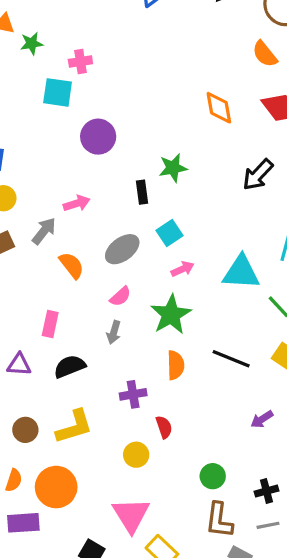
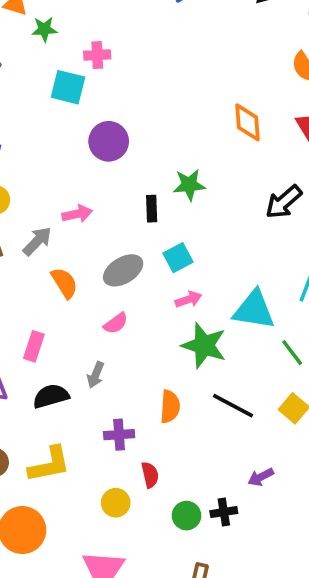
green star: (171, 315) -> (204, 345), moved, turned -30
gray arrow: (114, 332) -> (96, 375), moved
green circle: (213, 476) -> (186, 516), moved
black cross: (266, 491) -> (224, 512), moved

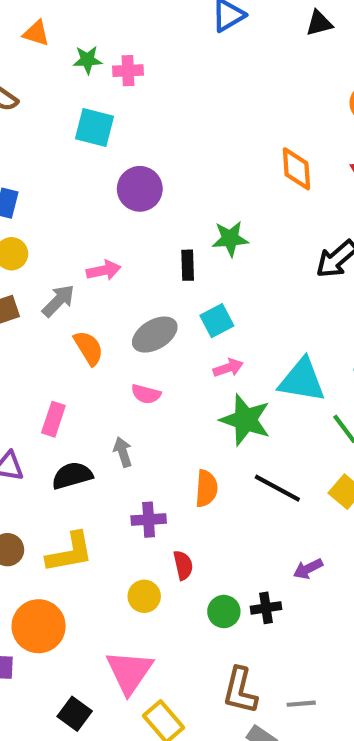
green star: (44, 29) -> (87, 60), moved
pink cross: (97, 55) -> (128, 71), moved
pink semicircle: (116, 323) -> (146, 394), turned 50
gray arrow: (96, 375) -> (123, 452), turned 140

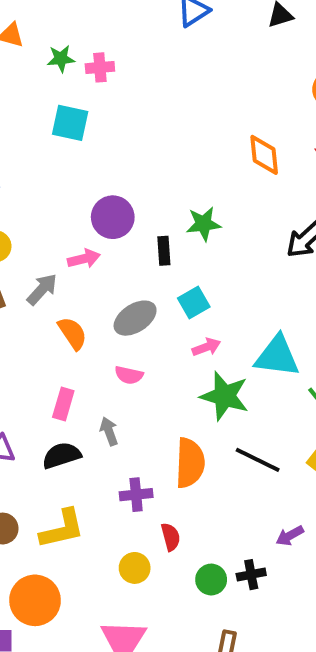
purple circle: (140, 189) -> (113, 217), moved
pink rectangle: (53, 419) -> (63, 404), moved
orange semicircle: (206, 488) -> (190, 463), size x1.4

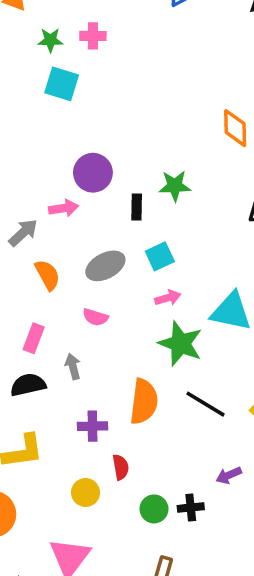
green star: (61, 59) -> (50, 40), moved

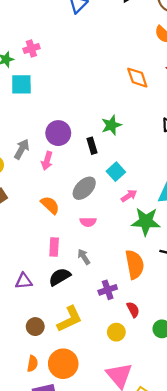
pink arrow: (64, 208) -> (47, 161), turned 132
gray arrow: (23, 233) -> (22, 149), moved

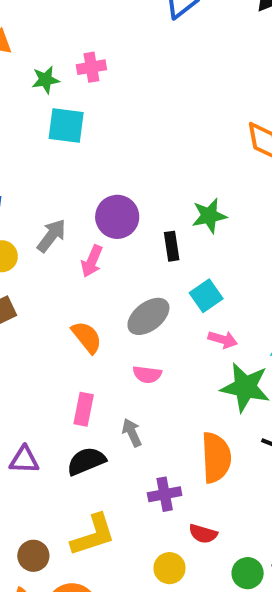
pink arrow: (129, 196) -> (223, 340), turned 42
red semicircle: (133, 310) -> (203, 534), turned 126
brown circle: (35, 327) -> (33, 556), moved

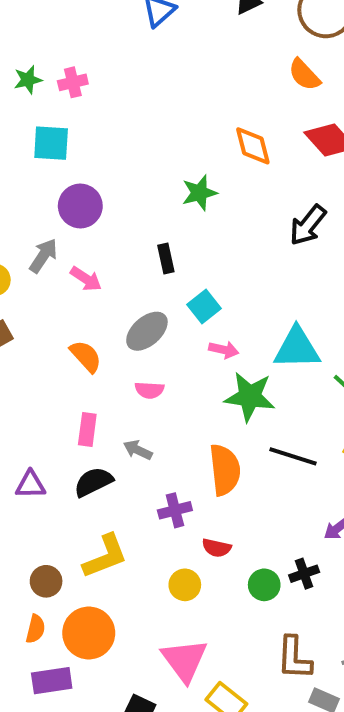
green star: (46, 80) -> (28, 80), moved
green star: (209, 216) -> (199, 193), moved
purple circle: (117, 217) -> (80, 206), moved
pink arrow: (92, 261) -> (86, 279), turned -76
gray arrow: (132, 433) -> (138, 450), turned -36

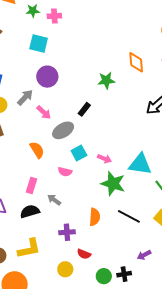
black rectangle: (166, 258) -> (84, 109), turned 40
cyan square: (204, 306) -> (79, 153), moved
gray ellipse: (147, 331) -> (63, 130), moved
orange semicircle: (225, 470) -> (95, 217), size x0.7

